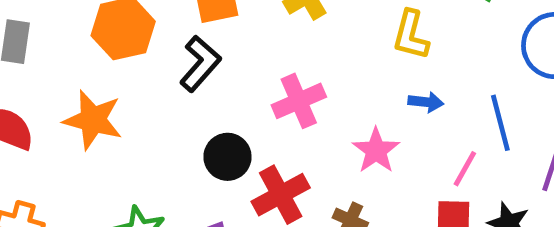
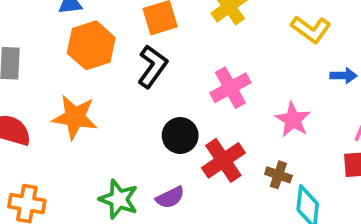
yellow L-shape: (411, 35) -> (311, 29), turned -63
blue arrow: (426, 102) -> (344, 76), moved

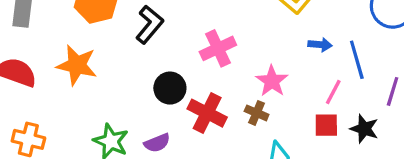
red cross: (223, 160) -> (207, 113), turned -33
brown cross: (278, 175) -> (257, 113), moved

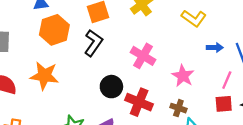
pink cross: (218, 48) -> (143, 56), turned -30
brown cross: (257, 113) -> (178, 108), moved

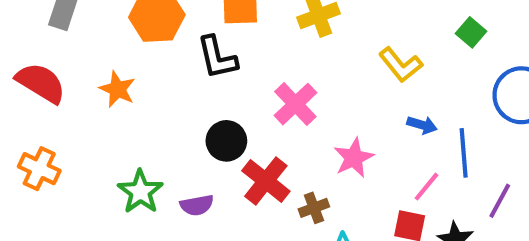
black L-shape: (93, 43) -> (217, 57), turned 116
orange star: (44, 76) -> (117, 89), size x0.7
brown cross: (178, 108) -> (314, 208), moved, turned 35

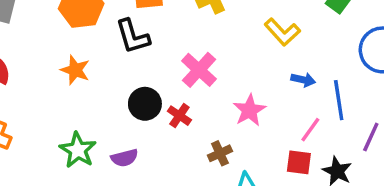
orange star: (117, 89) -> (75, 70), moved
red cross: (266, 181) -> (179, 116), moved, size x0.6

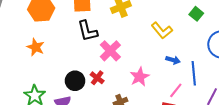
black L-shape: (133, 36) -> (87, 31), moved
black circle: (145, 104) -> (75, 81), moved

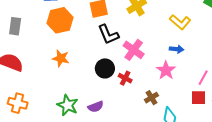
blue arrow: (173, 60) -> (177, 49), moved
black circle: (75, 81) -> (105, 68), moved

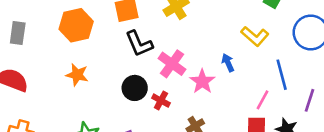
yellow L-shape: (180, 22) -> (255, 36), moved
blue arrow: (177, 49) -> (228, 63), turned -120
pink star: (166, 70) -> (202, 81), moved

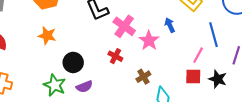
black circle: (135, 88) -> (73, 62), moved

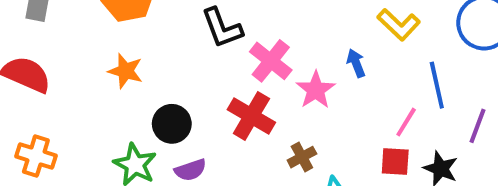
red cross: (115, 56) -> (251, 116), size x1.6

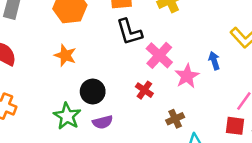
red cross: (251, 116) -> (144, 90), size x0.6

